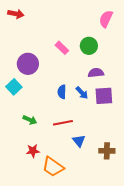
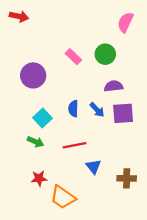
cyan square: (14, 87) -> (43, 118), moved

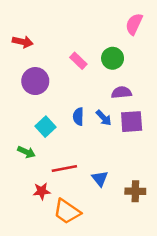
red arrow: (19, 16) -> (23, 42), moved
green arrow: (35, 142) -> (26, 152), moved
red line: (75, 145) -> (64, 168), moved

